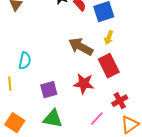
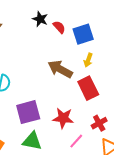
red star: (84, 84) -> (63, 118), moved
purple square: (49, 90) -> (28, 112), size x1.4

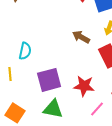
brown arrow: (60, 69) -> (81, 37), size x0.7

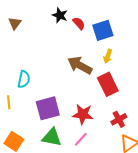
brown arrow: (81, 37) -> (80, 65), size x1.4
pink line: (97, 109) -> (81, 139), moved

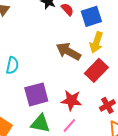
yellow arrow: (108, 56) -> (96, 42), size x1.5
red rectangle: (108, 84) -> (96, 70), turned 70

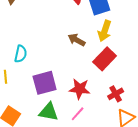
brown arrow: (68, 51) -> (77, 40), size x0.7

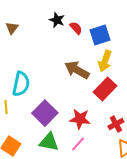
brown arrow: (77, 40) -> (77, 70), size x1.4
cyan semicircle: (21, 54) -> (21, 84), size x1.4
purple square: (45, 83) -> (45, 113), turned -30

